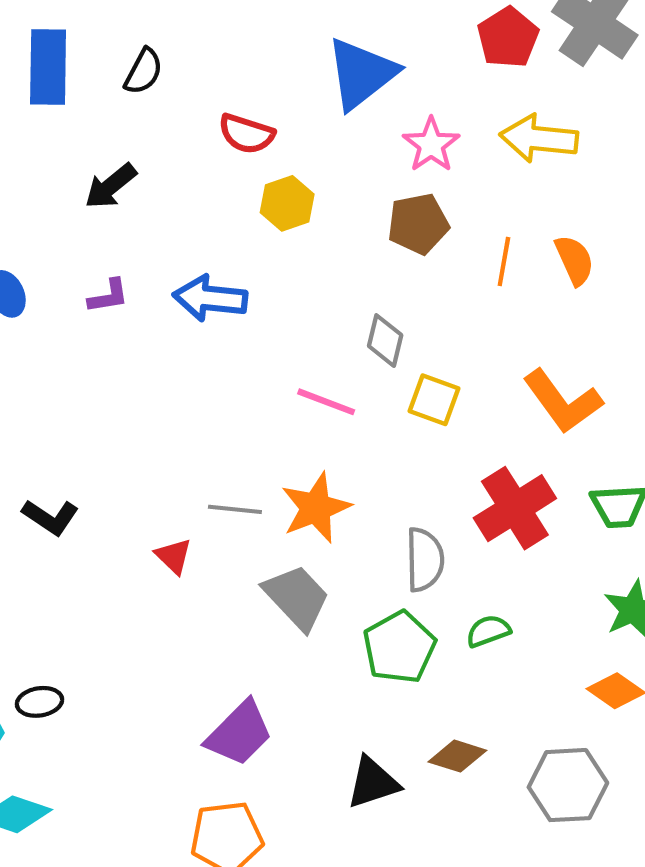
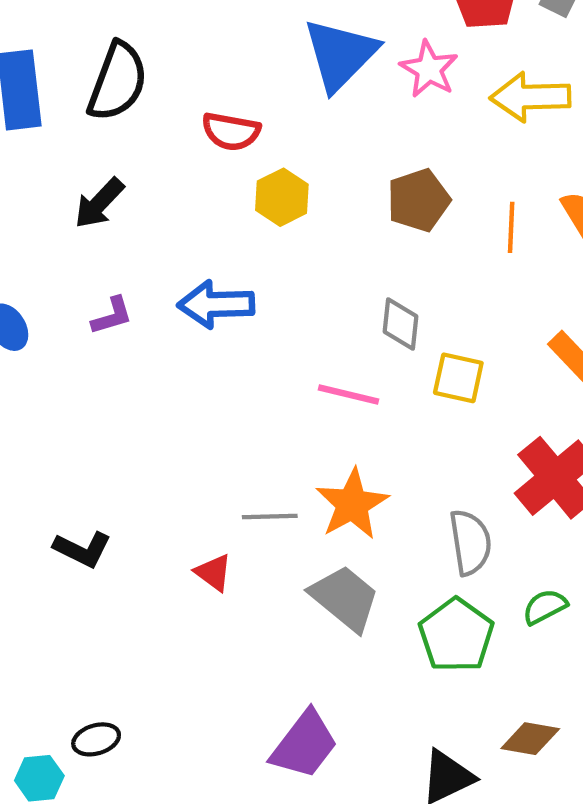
black semicircle: (144, 71) -> (118, 82), size x1.6
pink star: (431, 145) -> (429, 69), moved

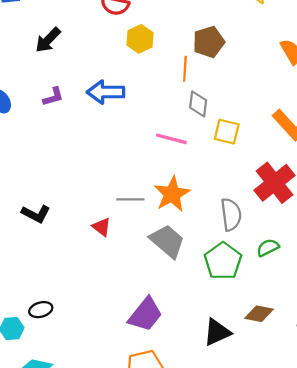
orange line: (511, 227) -> (185, 69), moved

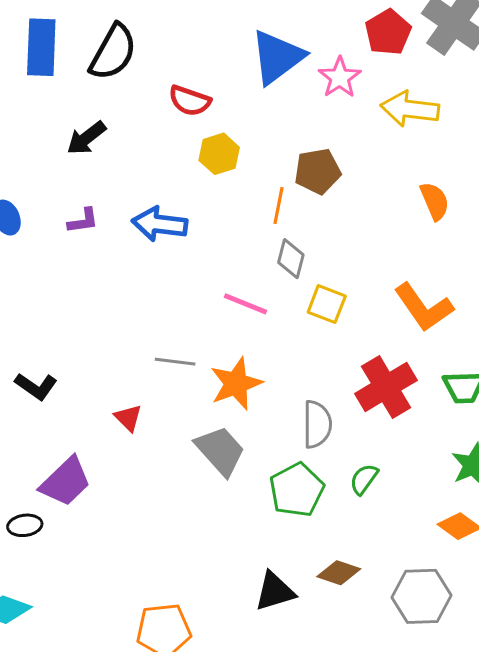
gray line: (130, 199) -> (175, 362), moved
green semicircle: (268, 248) -> (364, 479), turned -35
purple trapezoid: (145, 314) -> (66, 482), moved

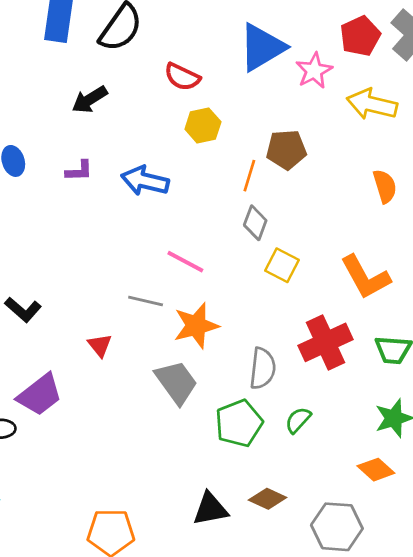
pink line: (245, 304) -> (185, 262), moved

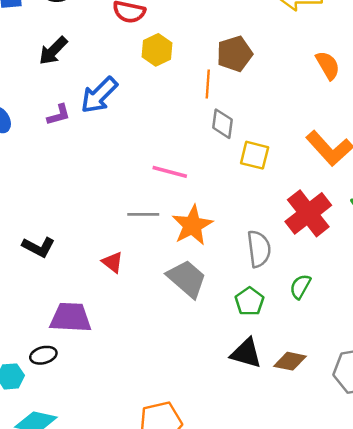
blue arrow: (145, 181) -> (99, 95), moved, turned -45
purple trapezoid: (40, 395) -> (70, 318), turned -126
green pentagon: (239, 423) -> (250, 301), size x0.7
black triangle: (210, 509) -> (246, 353), moved, turned 40

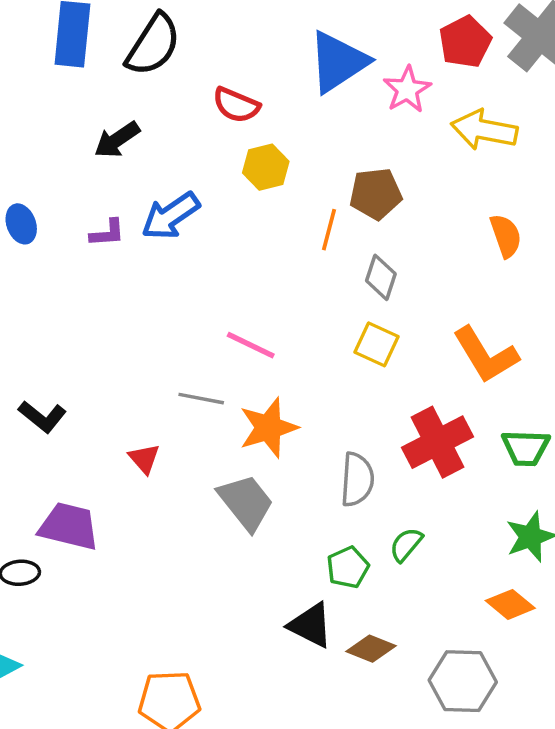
gray diamond: (222, 124) -> (381, 277), moved
green pentagon: (250, 301) -> (348, 567), moved

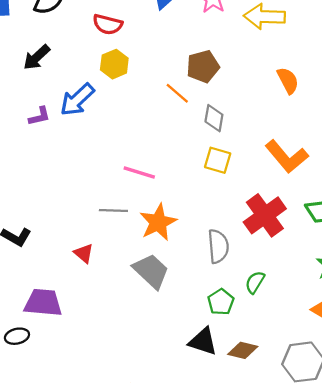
yellow hexagon: (266, 167) -> (114, 64), moved
orange line: (329, 230) -> (177, 93), turned -55

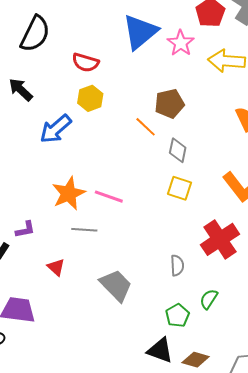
black arrow: (37, 57) -> (21, 90), turned 84
purple L-shape: (39, 116) -> (25, 230), moved
orange star: (158, 222) -> (69, 193), moved
gray semicircle: (218, 246) -> (177, 265), size x0.7

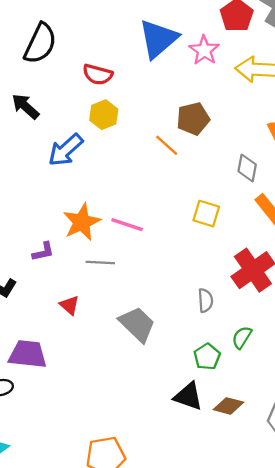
gray diamond: (178, 150) -> (247, 168), moved
purple L-shape: (25, 230) -> (43, 252), moved

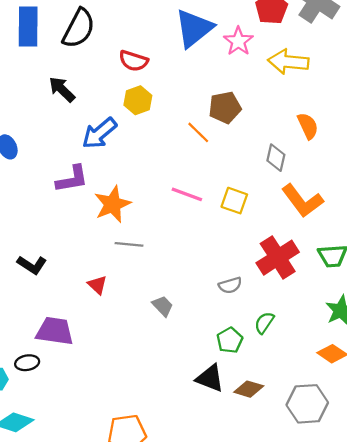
pink line: (127, 225) -> (187, 194), moved
purple L-shape: (43, 252) -> (72, 179), moved, size x1.5
gray semicircle: (205, 300) -> (230, 285), turned 75
gray trapezoid: (137, 324) -> (163, 306), size x0.6

